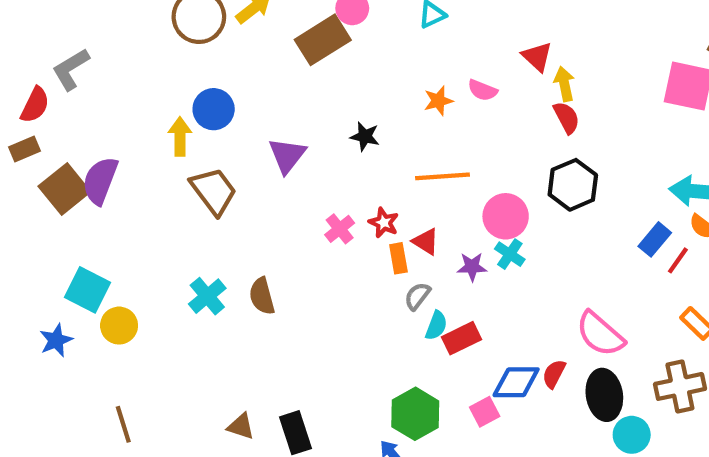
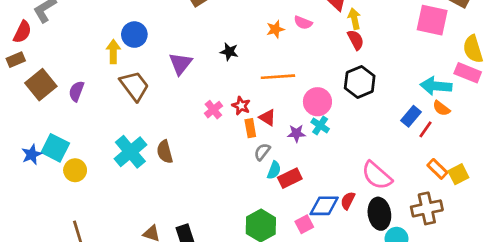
purple semicircle: (100, 181) -> (76, 91), moved, size x0.7
cyan cross: (207, 296) -> (130, 152), size x1.4
blue star: (56, 340) -> (32, 154), moved

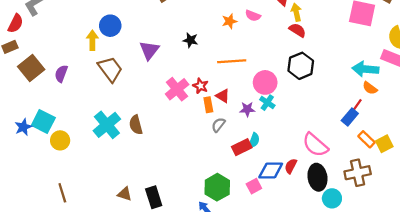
red semicircle: (356, 40) -> (297, 30), turned -30
pink cross: (213, 110) -> (177, 89), size x1.5
blue rectangle: (411, 116) -> (350, 117), moved
cyan semicircle: (274, 170) -> (254, 140), moved

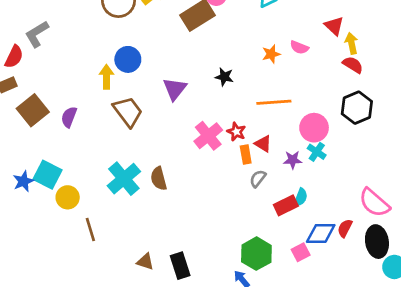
brown line: (62, 193) -> (90, 229), moved

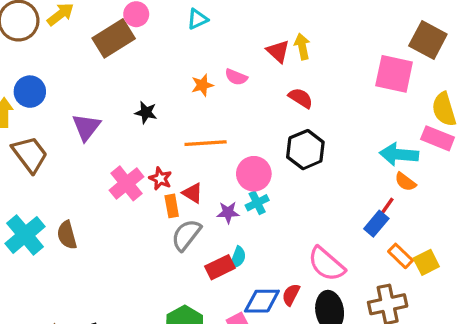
yellow arrow: (352, 43) -> (302, 46), moved
cyan cross: (317, 152) -> (257, 203), turned 30
gray semicircle: (258, 179) -> (186, 235), size x1.5

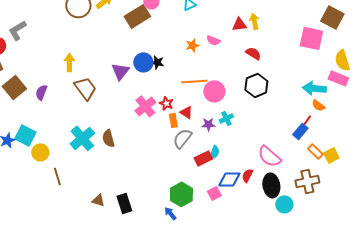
red triangle: (278, 51) -> (239, 24), turned -49
blue circle: (30, 92) -> (143, 62), moved
pink circle: (254, 174) -> (214, 91), moved

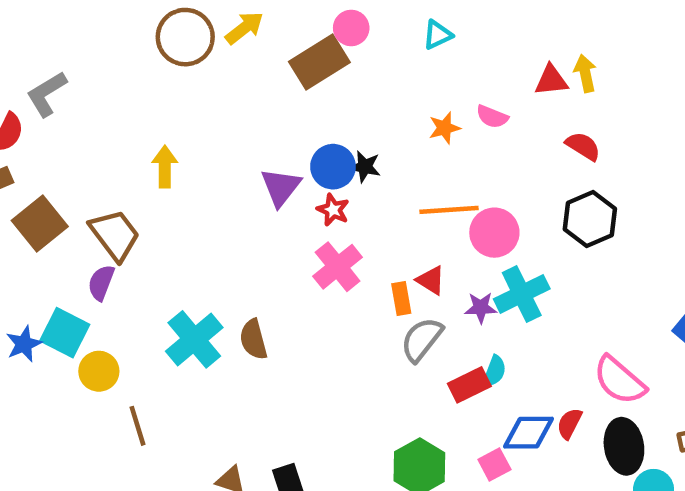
brown trapezoid: (85, 88) -> (115, 235), moved
purple semicircle: (41, 92) -> (101, 283), moved
red star: (166, 103) -> (333, 210), moved
cyan cross: (226, 118) -> (522, 294), size x1.6

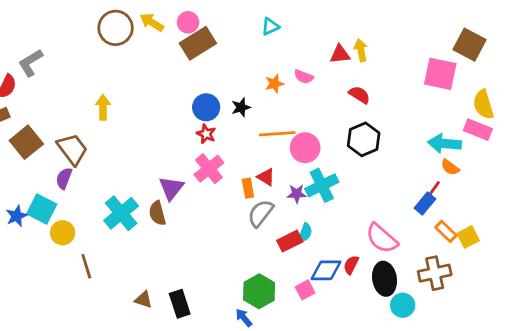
yellow arrow: (244, 28) -> (152, 22), turned -110
pink circle: (351, 28) -> (188, 22), moved
black star: (365, 167) -> (241, 107), moved, turned -30
purple triangle: (281, 187) -> (171, 188), moved

